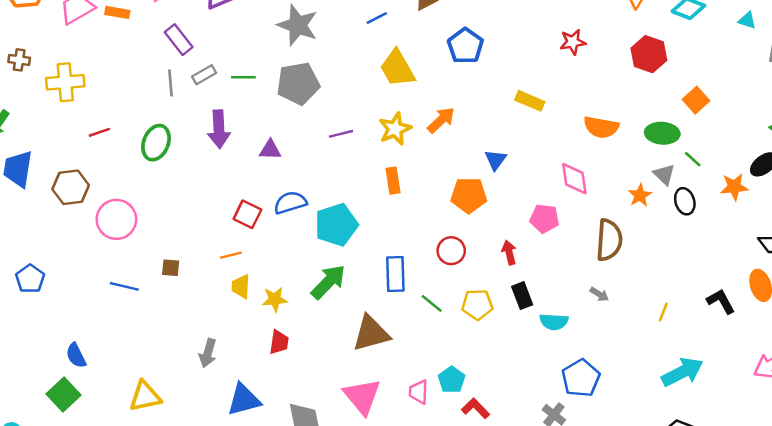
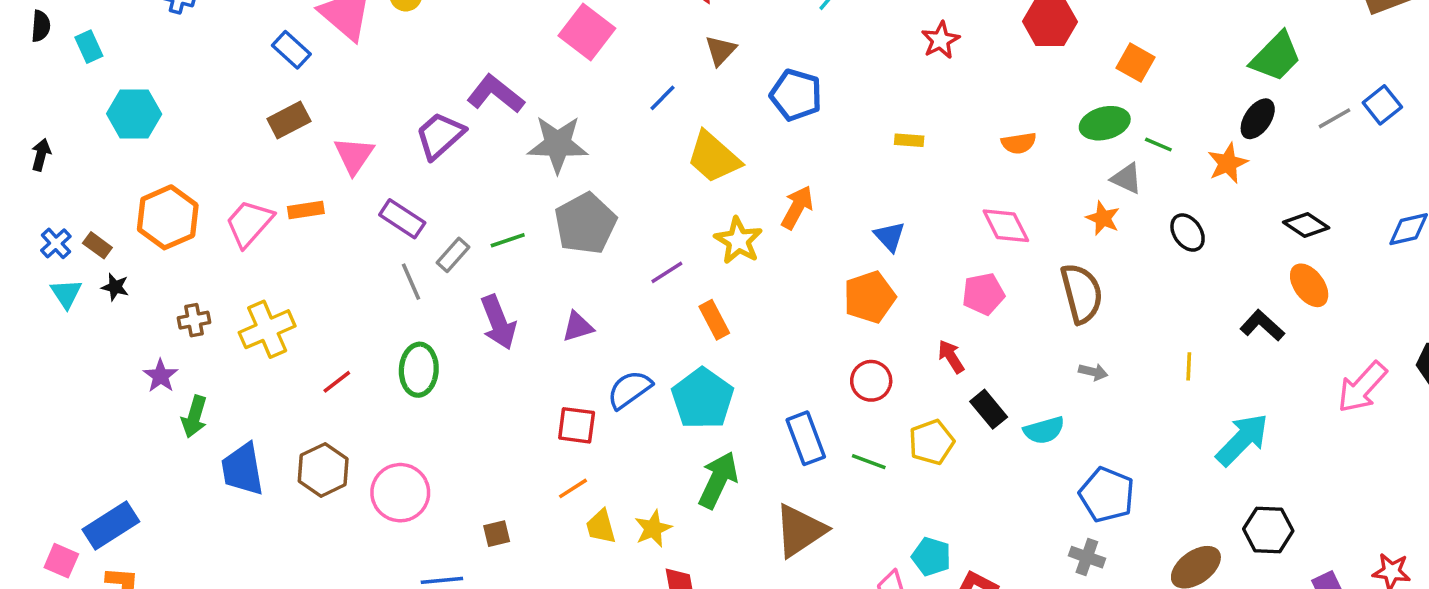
yellow rectangle: (530, 101) -> (909, 140), size x0.7
orange semicircle: (601, 127) -> (1019, 143), size x0.7
orange rectangle: (393, 181) -> (714, 320), moved
black ellipse: (685, 201) -> (1188, 233), moved

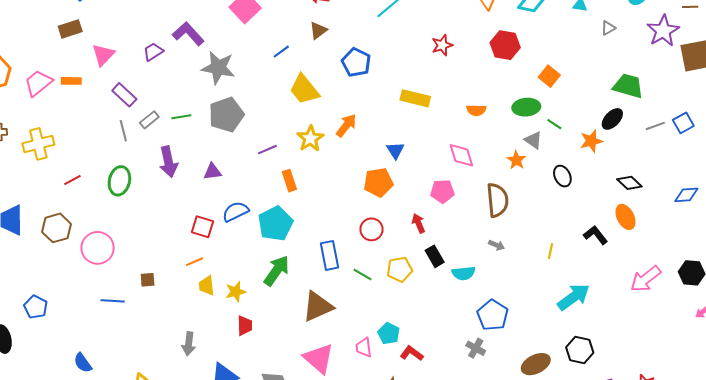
green trapezoid: (1276, 57) -> (628, 86), turned -128
purple trapezoid: (440, 136) -> (153, 52), size x0.7
yellow rectangle: (909, 140) -> (415, 98), size x1.8

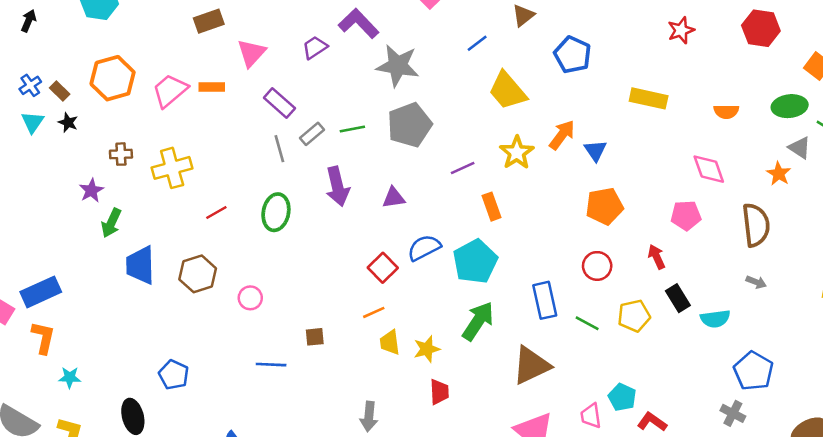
blue triangle: (395, 150) -> (595, 151), moved
red square: (202, 227) -> (383, 268), turned 30
pink circle: (98, 248) -> (250, 298), size x0.6

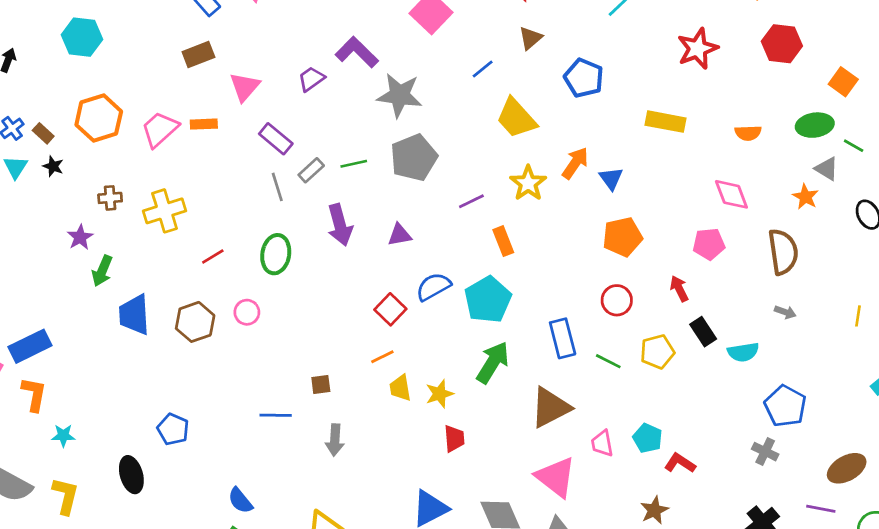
red star: (681, 30) -> (698, 49), size x1.4
pink circle: (250, 298) -> (247, 312), moved
pink trapezoid: (591, 416) -> (602, 443), moved
gray arrow: (369, 417) -> (335, 440), moved

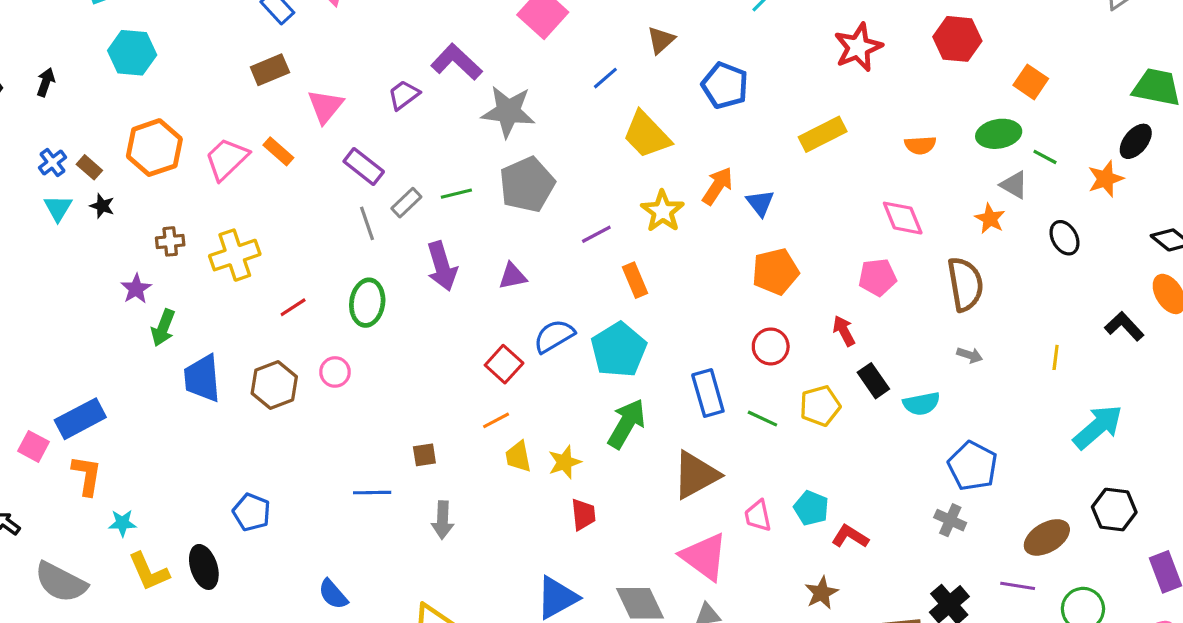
yellow rectangle: (666, 122) -> (823, 134), turned -36
orange rectangle: (204, 124) -> (278, 151), turned 45
yellow L-shape: (65, 496) -> (149, 572), moved, turned 144

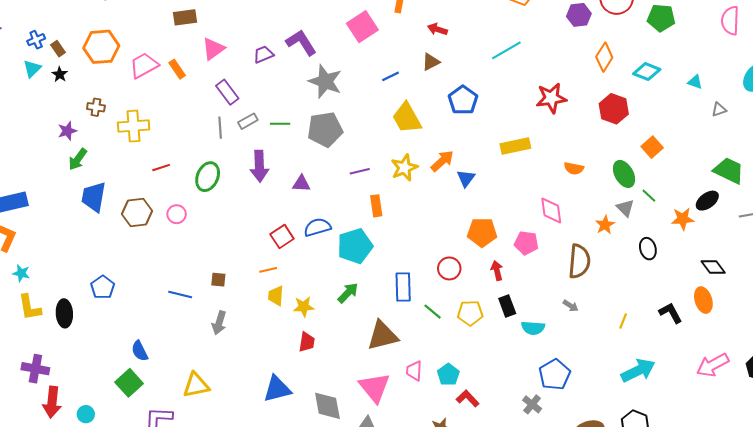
green ellipse: (999, 134) -> (624, 174), turned 56
orange pentagon: (775, 272) -> (482, 232), moved
green arrow: (626, 424) -> (348, 293), size x0.7

